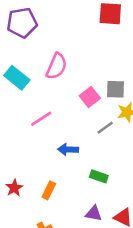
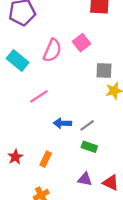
pink square: (90, 97) -> (81, 43), moved
gray line: (105, 128) -> (87, 125), moved

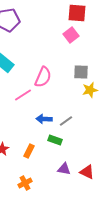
pink square: (81, 43) -> (71, 35), moved
pink semicircle: (52, 50) -> (43, 77), moved
green rectangle: (89, 147) -> (55, 140), moved

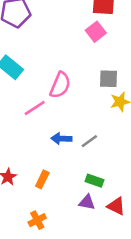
green rectangle: (55, 140) -> (95, 181), moved

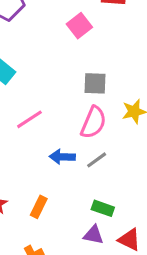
pink square: (96, 32) -> (79, 26), moved
gray square: (109, 79) -> (95, 83), moved
pink semicircle: (60, 85) -> (93, 122), moved

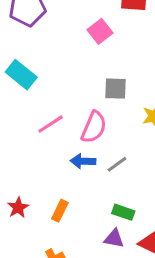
pink semicircle: (93, 122) -> (94, 127), moved

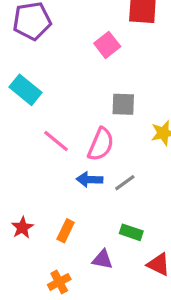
pink line: (51, 124) -> (56, 141), turned 72
purple triangle: (114, 238) -> (102, 260), moved

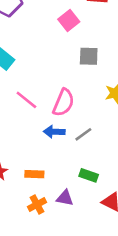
gray square: (123, 104) -> (89, 56), moved
orange rectangle: (66, 231) -> (34, 174), turned 66
orange cross: (59, 282) -> (37, 205), moved

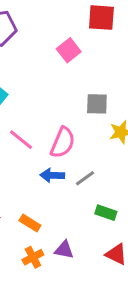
gray square: (89, 56) -> (97, 104), moved
orange rectangle: (34, 174) -> (30, 223), turned 30
green rectangle: (89, 175) -> (106, 213), moved

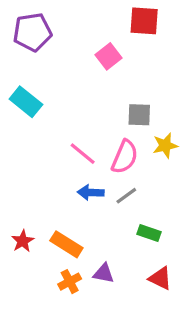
pink line: (21, 140) -> (83, 154), moved
pink semicircle: (63, 143) -> (125, 157), moved
orange rectangle: (30, 223) -> (66, 244), size x1.4

